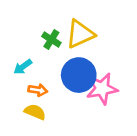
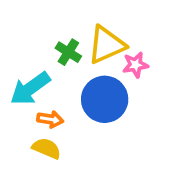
cyan arrow: (23, 67) -> (30, 88), size x1.6
pink star: (102, 89) -> (135, 65), moved, size x0.6

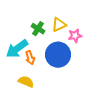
yellow triangle: (106, 45) -> (59, 25), size x0.7
orange arrow: (50, 119) -> (30, 58), moved, turned 64

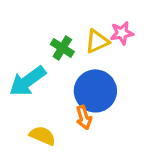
pink star: (75, 36) -> (122, 33), moved
orange arrow: (30, 58) -> (84, 117), moved

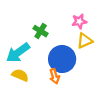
yellow triangle: (97, 41) -> (85, 41), moved
yellow semicircle: (42, 136) -> (20, 75), moved

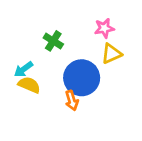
cyan arrow: (18, 53) -> (24, 69), size x0.6
yellow semicircle: (20, 75) -> (29, 85), moved

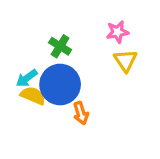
yellow triangle: (111, 54) -> (125, 61), turned -40
blue circle: (82, 78) -> (60, 84), moved

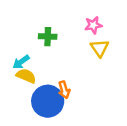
green cross: (60, 46) -> (48, 37), turned -30
blue circle: (60, 84) -> (48, 101), moved

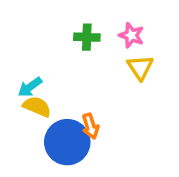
pink star: (93, 25) -> (131, 35), turned 30
green cross: (48, 37) -> (87, 37), moved

